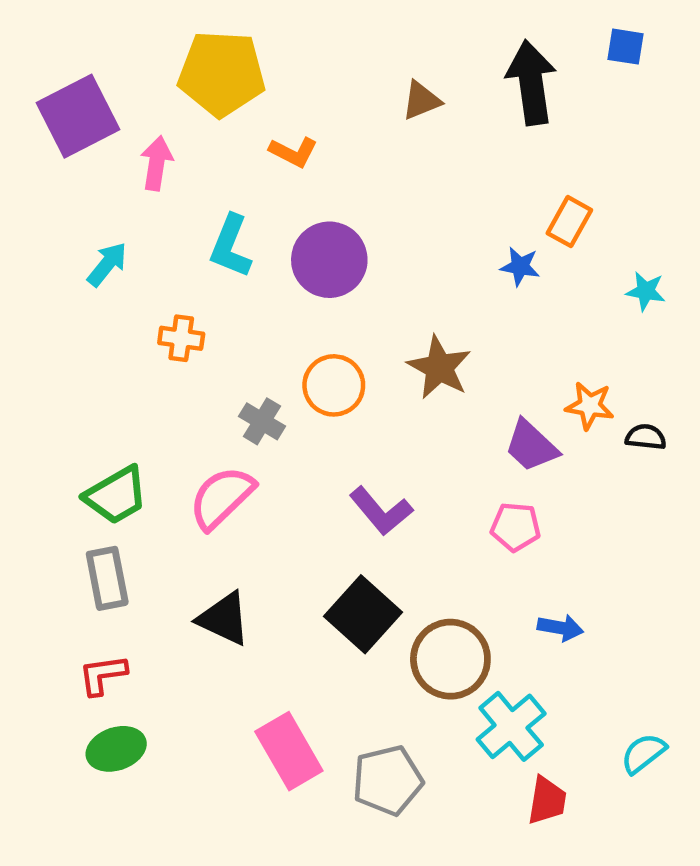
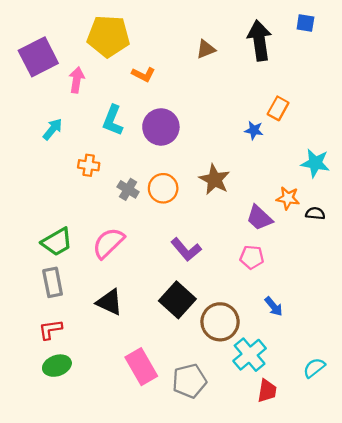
cyan star: (646, 291) -> (315, 163), moved, size x1.5
gray cross: (262, 421) -> (128, 189), moved
blue arrow: (560, 628) -> (274, 306), turned 40

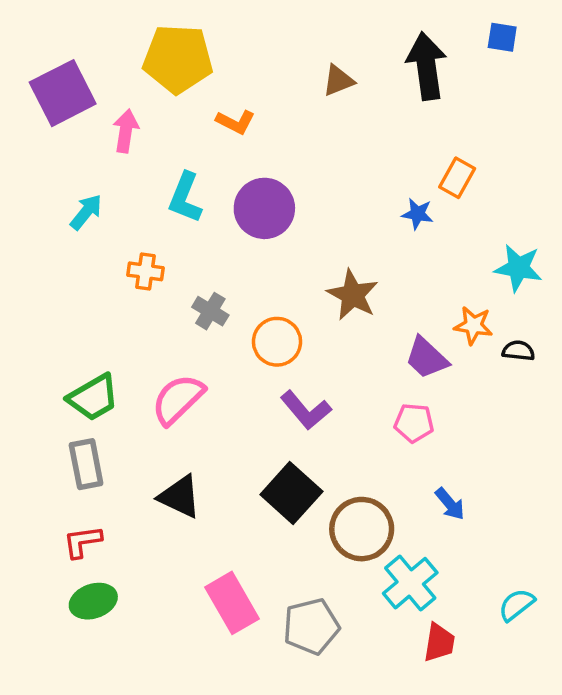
orange circle: (163, 188) -> (277, 342), moved

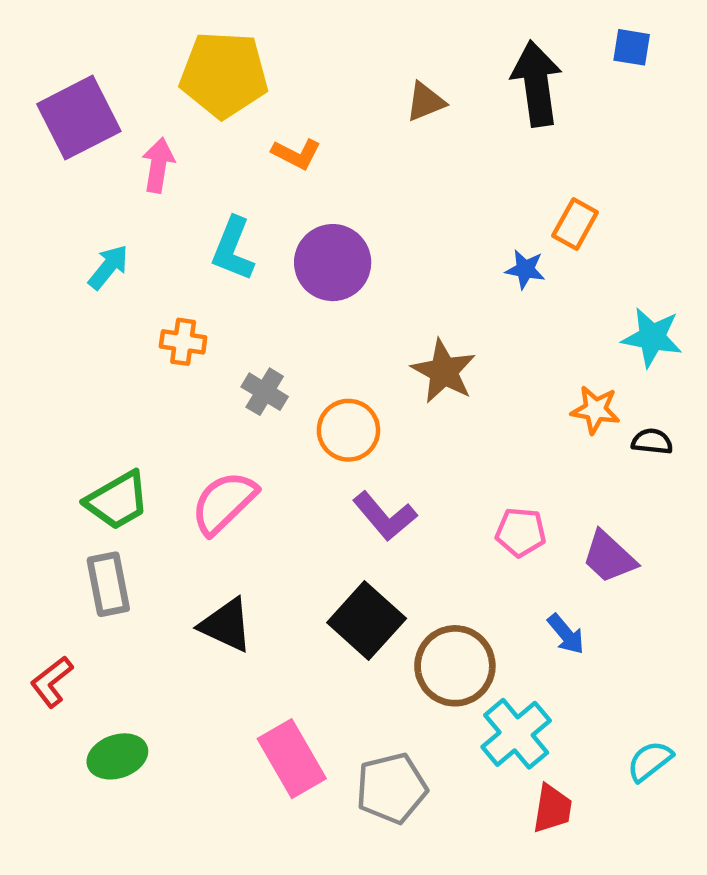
purple trapezoid: (427, 358) -> (609, 557), moved
red L-shape: (82, 542) -> (52, 682), moved, turned -30

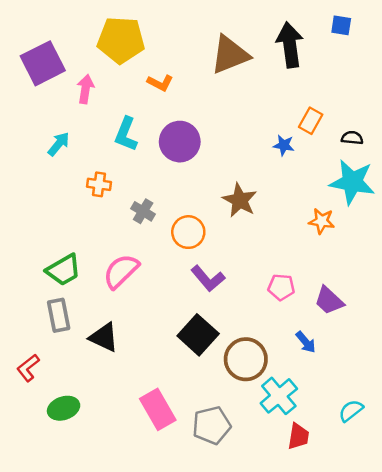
brown triangle: (426, 102) -> (230, 55), size x1.8
cyan star: (652, 337) -> (352, 182), size x1.4
black semicircle: (652, 442) -> (352, 138), moved
black triangle: (226, 625) -> (104, 337), moved

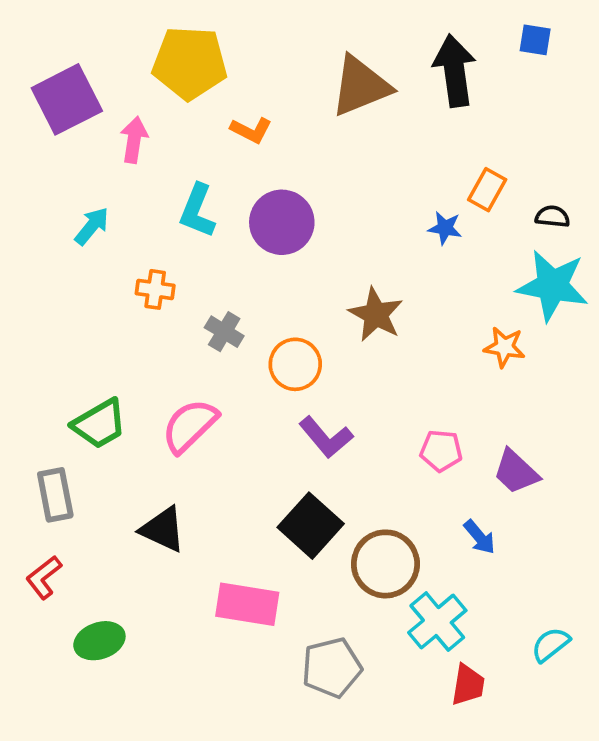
gray rectangle: (59, 315) -> (55, 495), moved
pink rectangle: (158, 409) -> (247, 604), moved, turned -51

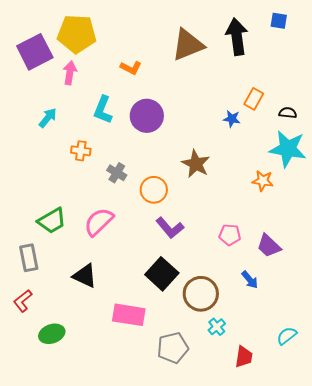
yellow pentagon: (190, 63) -> (77, 34), moved
cyan cross: (437, 622) -> (217, 327), moved, size x0.6

